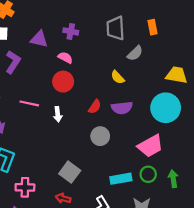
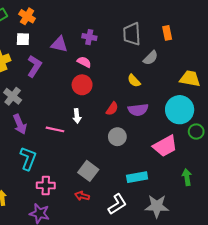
pink line: (29, 103) -> (55, 129), moved
green circle: (148, 174) -> (196, 132), moved

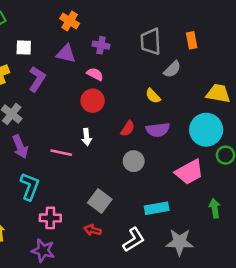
orange cross: (27, 16) -> (70, 21), moved

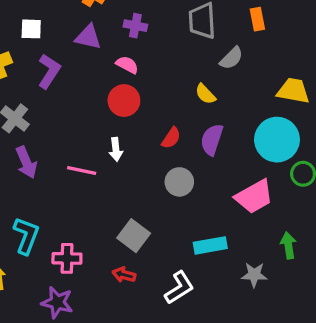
purple semicircle: (158, 130) -> (212, 140), turned 115
cyan L-shape: (30, 186) -> (26, 236), moved
gray star: (180, 242) -> (254, 275), moved, size x0.7

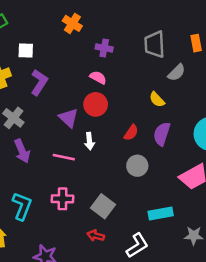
purple triangle: (88, 37) -> (69, 118), moved, turned 30
pink cross: (67, 258) -> (62, 199), moved

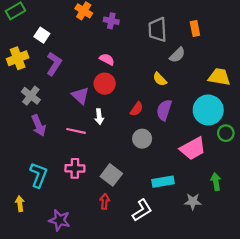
purple cross: (104, 48) -> (111, 21), moved
white square: (26, 50) -> (42, 35), turned 32
red arrow: (96, 236) -> (105, 201), turned 80

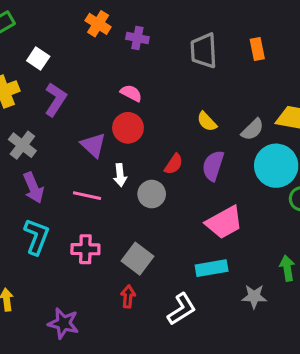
gray semicircle: (177, 55) -> (253, 129), moved
gray circle: (142, 139) -> (152, 194), moved
pink trapezoid: (193, 149) -> (224, 222), moved
cyan L-shape: (39, 175) -> (37, 237), moved

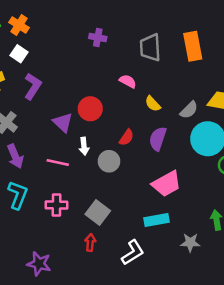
orange cross: (98, 24) -> (19, 25), moved
orange rectangle: (257, 49) -> (193, 46), size x1.6
pink semicircle: (131, 93) -> (128, 81), moved

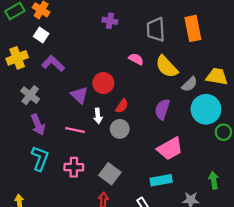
purple L-shape: (33, 86) -> (53, 63), turned -80
yellow semicircle: (153, 104) -> (167, 67), moved, size x1.6
red semicircle: (126, 138) -> (122, 106), moved

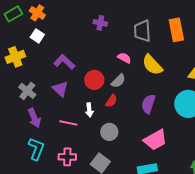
purple L-shape: (53, 63) -> (64, 62), moved
gray semicircle: (190, 84) -> (118, 81), moved
purple triangle: (79, 95) -> (60, 89), moved
gray circle: (120, 129) -> (109, 132), moved

